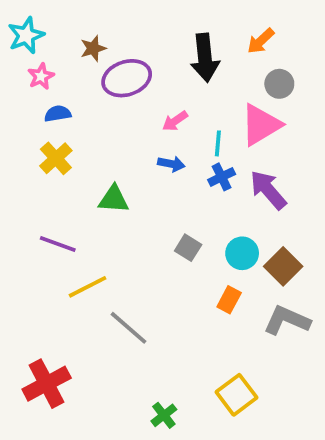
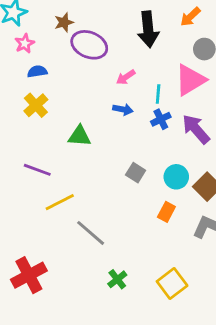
purple ellipse: (127, 78) -> (89, 45), turned 40
green cross: (164, 415) -> (117, 279), moved

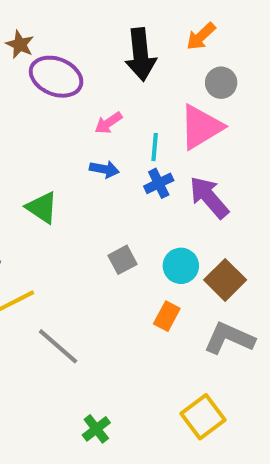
brown star: (64, 22) -> (20, 44), turned -30
green triangle: (79, 136) -> (42, 207), turned 30
gray square: (136, 173) -> (122, 260), turned 30
green cross: (117, 279) -> (96, 429), moved
yellow square: (172, 284) -> (203, 417), moved

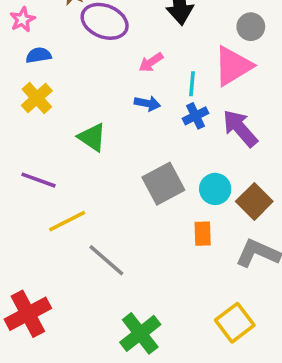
gray square: (122, 260) -> (163, 184), size x1.6
orange rectangle: (167, 316) -> (203, 234), turned -30
green cross: (96, 429) -> (140, 333), size x1.6

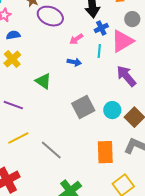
blue cross: (196, 116) -> (101, 28), moved
yellow line: (67, 221) -> (18, 138), moved
orange rectangle: (203, 234) -> (105, 152), moved, size x1.6

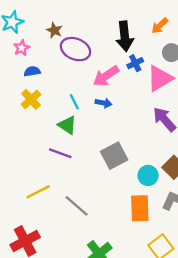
pink arrow: (76, 39) -> (106, 76), size x1.6
cyan line: (99, 51) -> (74, 102), moved, turned -32
purple line: (13, 105) -> (60, 153), moved
cyan circle: (112, 110) -> (148, 175), moved

